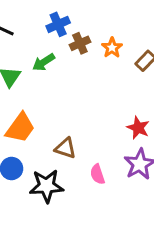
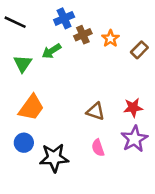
red star: (138, 128) -> (133, 108), turned -30
brown triangle: (65, 148) -> (95, 111), moved

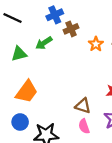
orange star: (110, 38) -> (96, 44), moved
green triangle: (23, 64) -> (19, 54), turned 42
brown triangle: (95, 111) -> (83, 106), moved

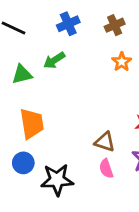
brown cross: (71, 29) -> (115, 25), moved
orange trapezoid: (27, 92) -> (32, 124), turned -45

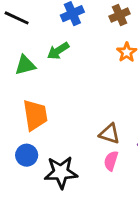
pink semicircle: (106, 169) -> (111, 161), turned 36

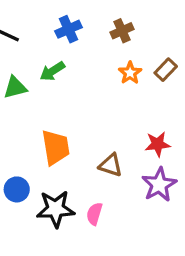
orange trapezoid: (35, 115) -> (56, 147), moved
pink semicircle: (111, 161) -> (94, 214), moved

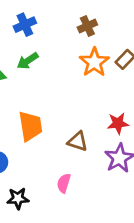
blue cross: (69, 29) -> (25, 25), moved
orange star: (130, 73) -> (94, 62), size x1.5
black star: (56, 209) -> (18, 198), moved, size x0.7

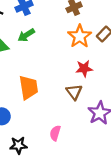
red star: (118, 123) -> (84, 69), moved
brown triangle: (78, 141) -> (74, 92), moved, turned 36

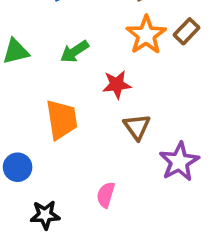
green arrow: (26, 35) -> (74, 52), moved
red star: (84, 69) -> (117, 85), moved

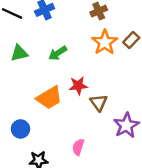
red star: (117, 85) -> (78, 86), moved
orange trapezoid: (62, 119) -> (49, 98), turned 68

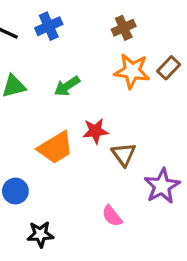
orange star: (105, 42) -> (132, 71), turned -30
pink semicircle: (78, 147) -> (112, 216), moved, turned -56

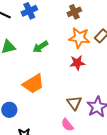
red star: (95, 131) -> (77, 63), moved
brown triangle: (124, 154) -> (74, 103), moved

